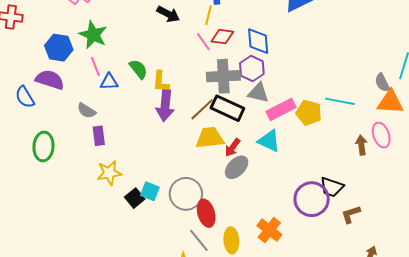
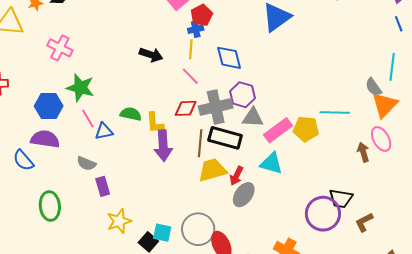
red diamond: (222, 37) -> (186, 108), moved
blue diamond: (258, 41) -> (229, 58), moved
green semicircle: (138, 69) -> (131, 114), turned -30
orange triangle: (390, 102) -> (385, 105), turned -40
brown line: (202, 109) -> (200, 143), turned -32

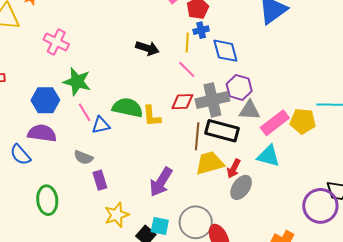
blue cross: (196, 29) -> (201, 30), moved
green semicircle: (131, 114) -> (128, 108), size x1.4
purple arrow: (163, 146) -> (161, 182), moved, turned 36

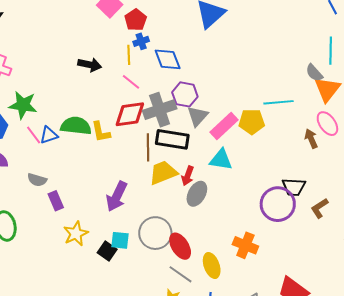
red diamond: (182, 102) -> (130, 114), size x1.4
gray triangle: (250, 110) -> (198, 116), turned -45
blue triangle: (101, 125) -> (49, 135), moved

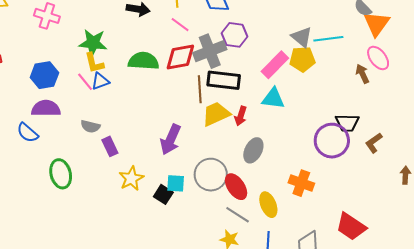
green star: (23, 105) -> (93, 43), moved
gray triangle: (198, 116) -> (302, 37), moved, turned -30
green semicircle: (76, 126) -> (143, 61), moved
yellow L-shape: (101, 132) -> (94, 63), moved
gray ellipse: (197, 194) -> (253, 150), moved

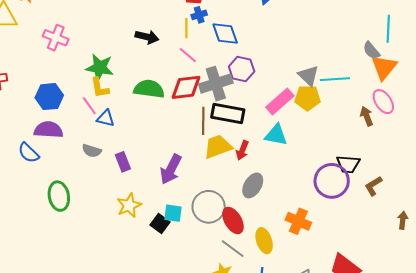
blue triangle: (100, 81) -> (106, 118), moved, turned 30
purple rectangle: (110, 146) -> (123, 162), moved

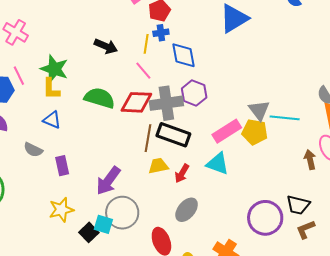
pink line: (89, 106) -> (19, 76), moved
yellow trapezoid: (218, 147) -> (158, 166), size x0.7
black trapezoid: (348, 164) -> (298, 205), moved
gray circle: (209, 207) -> (122, 213), moved

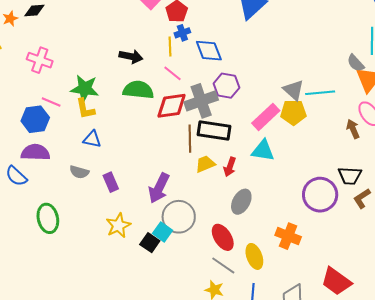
pink line: (19, 76) -> (51, 102), turned -30
green semicircle: (100, 98) -> (138, 90), moved
cyan square: (103, 224) -> (163, 232), turned 30

